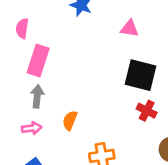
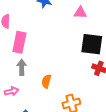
pink arrow: (32, 128) -> (12, 91), moved

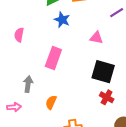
pink rectangle: (19, 42) -> (53, 58), moved

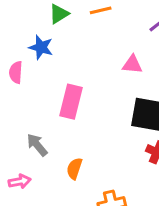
blue star: (62, 20) -> (41, 47), moved
gray arrow: (28, 84) -> (37, 145), turned -42

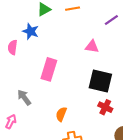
orange semicircle: (74, 169) -> (61, 114), moved
pink arrow: (20, 181) -> (11, 122), turned -56

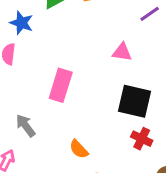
blue star: (31, 31) -> (21, 23), moved
orange semicircle: (61, 114) -> (79, 149), turned -64

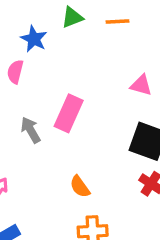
gray arrow: (26, 126) -> (31, 130), moved

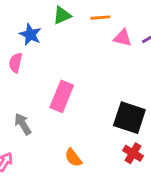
pink triangle: (141, 85) -> (123, 38), moved
gray arrow: (31, 130) -> (23, 124), moved

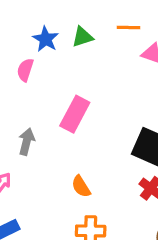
green triangle: (62, 15) -> (82, 37), moved
gray arrow: (23, 124) -> (27, 142), turned 40

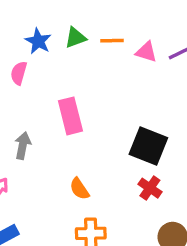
orange line: (129, 27) -> (112, 41), moved
pink rectangle: (75, 114) -> (70, 116), turned -40

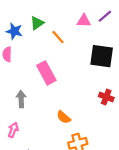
orange line: (112, 41) -> (58, 37), moved, turned 64
black square: (148, 146) -> (102, 56), moved
red cross: (150, 188) -> (106, 97), moved

